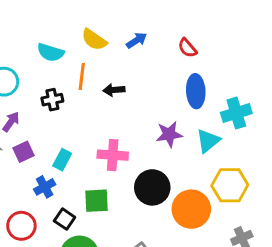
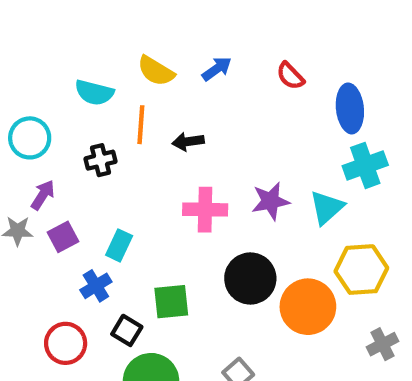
blue ellipse: (196, 91) -> (350, 108), moved
pink cross: (113, 155) -> (205, 210), moved

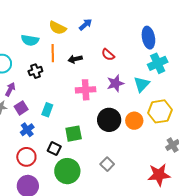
red semicircle: (290, 76) -> (108, 55), moved
blue cross: (96, 286) -> (27, 130), moved
orange circle: (308, 307) -> (134, 121), moved, size x0.7

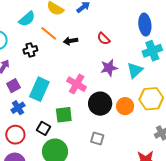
cyan semicircle: (30, 40) -> (27, 19), turned -54
orange line: (53, 53) -> (49, 33), turned -54
pink cross: (86, 90) -> (77, 84), moved, turned 30
cyan rectangle: (47, 110) -> (39, 89), size x1.6
gray square: (107, 164) -> (97, 139), moved, turned -32

